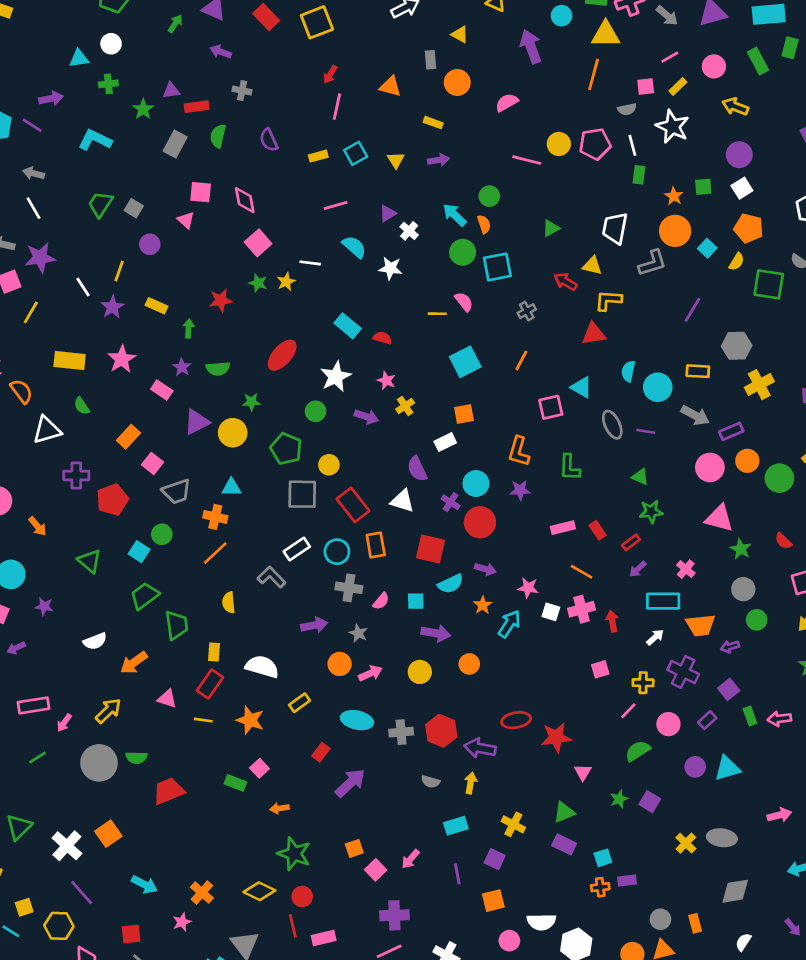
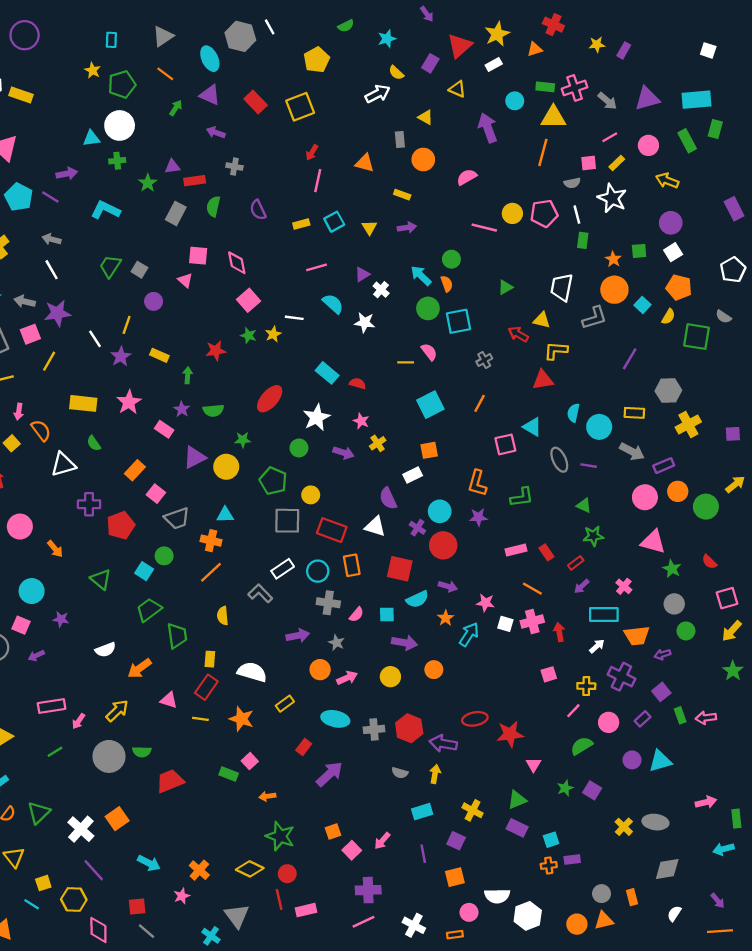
white circle: (111, 44) -> (120, 125), size x1.6
green L-shape: (570, 467) -> (522, 497), turned -100
red rectangle: (353, 505) -> (332, 530), turned -32

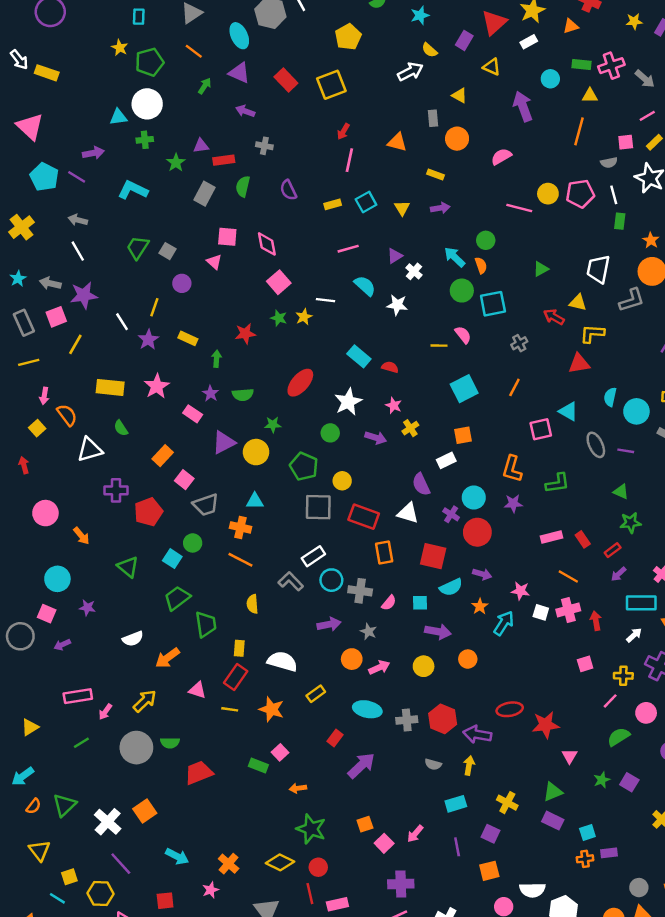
yellow triangle: (553, 117) -> (590, 96), size x0.6
cyan circle: (318, 571) -> (331, 580), moved
orange line: (211, 572) -> (240, 560), turned 70

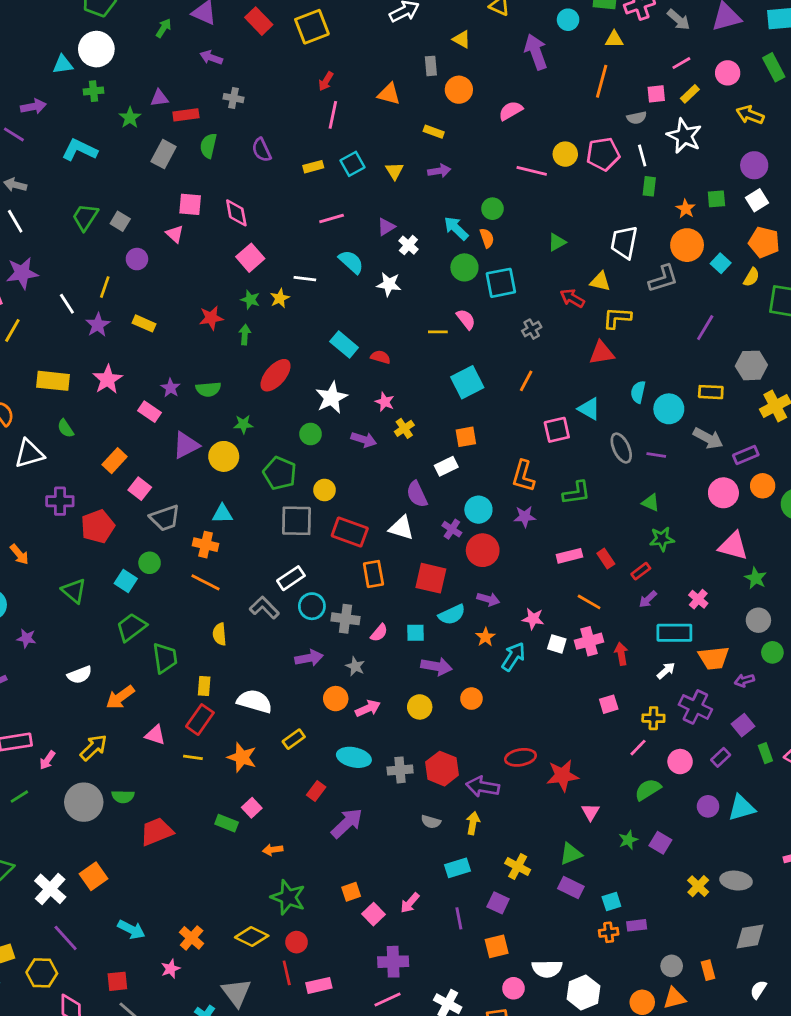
green arrow: (217, 359) -> (245, 335), moved

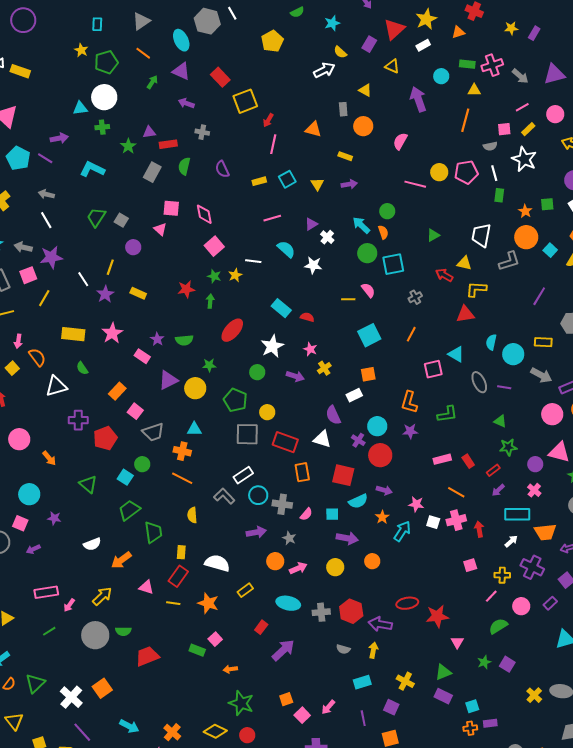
yellow square: (312, 27) -> (245, 101), moved
pink semicircle: (511, 111) -> (400, 141), turned -30
purple circle: (708, 806) -> (535, 464), moved

